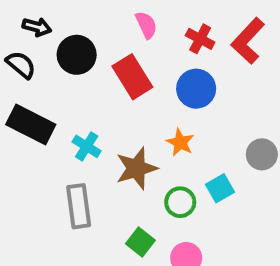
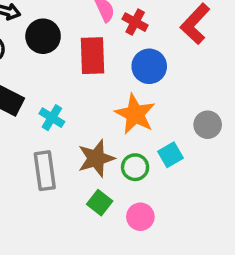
red cross: (200, 39) -> (135, 22), moved
red rectangle: (132, 77) -> (93, 56), turned 30
orange star: (180, 142) -> (135, 114), size x1.6
brown star: (136, 168) -> (96, 158), moved

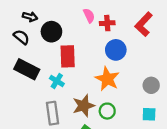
red cross: (135, 22) -> (107, 23), turned -32
red rectangle: (93, 56) -> (68, 56), moved
cyan square: (170, 155) -> (149, 114), moved, turned 32

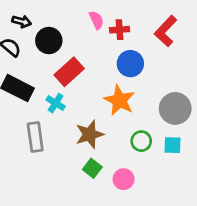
red rectangle: (68, 56) -> (69, 72), turned 50
gray circle: (151, 85) -> (175, 108), size x1.5
green circle: (107, 111) -> (141, 141), moved
gray rectangle: (53, 113) -> (35, 137), moved

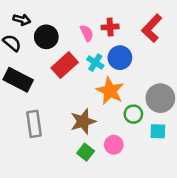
pink semicircle: (96, 20) -> (87, 33), moved
cyan cross: (56, 103) -> (95, 63), moved
green circle: (141, 141) -> (133, 114), moved
pink circle: (124, 179) -> (114, 145), moved

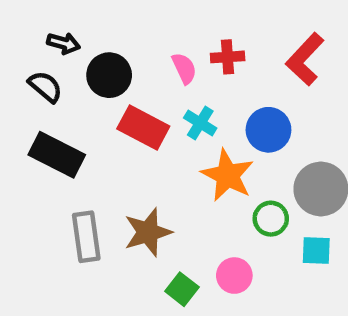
blue circle: (120, 58) -> (268, 130), moved
red rectangle: (65, 65) -> (143, 128), turned 70
brown star: (83, 121) -> (148, 232), moved

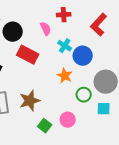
red cross: (228, 57) -> (64, 15), moved
cyan cross: (200, 123) -> (65, 46), moved
orange star: (228, 175) -> (65, 76), size x0.7

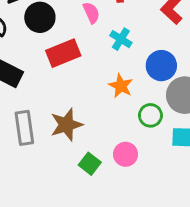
red rectangle: (28, 55) -> (63, 53), turned -50
blue circle: (83, 56) -> (161, 66), moved

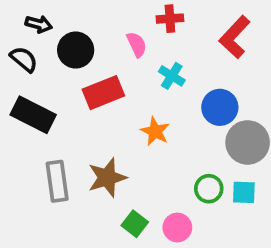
orange star: (121, 86) -> (155, 131), moved
green circle: (150, 115) -> (209, 189), moved
pink circle: (126, 154) -> (177, 227), moved

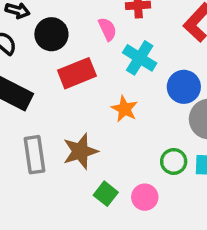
cyan cross: (172, 76) -> (140, 58), size x1.4

